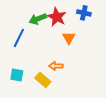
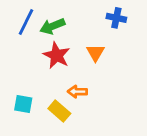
red star: (57, 17) -> (57, 55), moved
blue line: (19, 38) -> (26, 22), moved

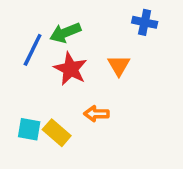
blue line: (26, 22) -> (33, 50), moved
yellow rectangle: (59, 111) -> (57, 133), moved

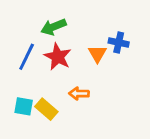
blue cross: (145, 22) -> (119, 42), moved
blue line: (33, 50) -> (27, 57), moved

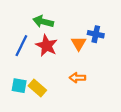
green arrow: (53, 27) -> (43, 22), turned 36
orange arrow: (79, 94) -> (77, 78), moved

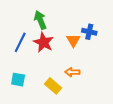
green arrow: (43, 22) -> (40, 20), turned 54
yellow rectangle: (37, 88) -> (53, 86), moved

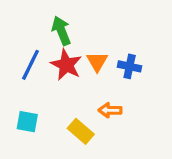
blue cross: (89, 32) -> (130, 66), moved
orange triangle: (73, 40) -> (97, 62), moved

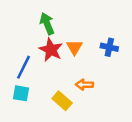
blue line: (30, 65) -> (23, 67), moved
blue cross: (130, 66) -> (109, 47), moved

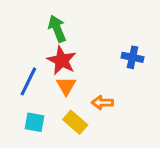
orange triangle: (74, 47) -> (66, 86), moved
cyan square: (21, 93) -> (34, 122), moved

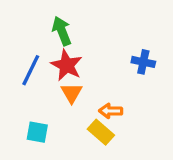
blue line: (28, 81) -> (31, 70), moved
yellow rectangle: (75, 122) -> (101, 132), moved

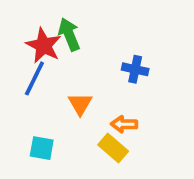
blue cross: (143, 62) -> (135, 69), moved
red star: (67, 65) -> (44, 45), moved

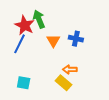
orange triangle: (80, 104) -> (53, 41), moved

